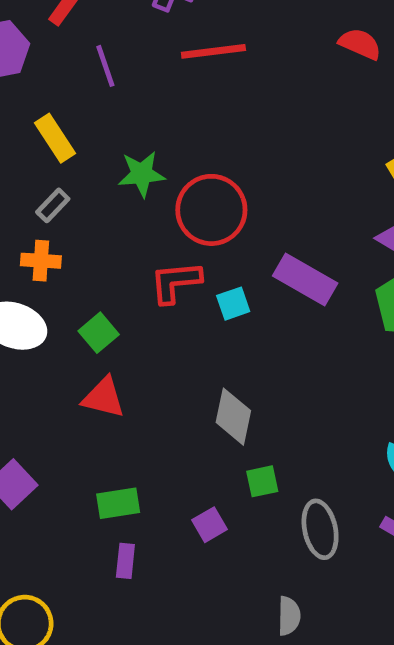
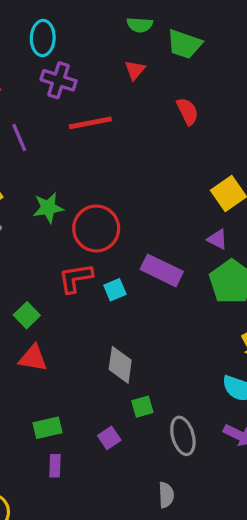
red semicircle: (360, 44) -> (188, 111), turned 44

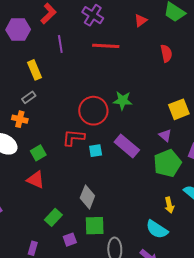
green star: (48, 208) -> (123, 101), moved
green square: (142, 407) -> (95, 226), size x1.5
green rectangle: (48, 428) -> (53, 217), moved, turned -48

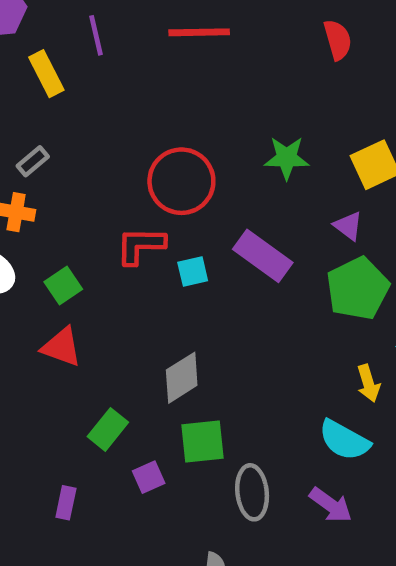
yellow rectangle: (34, 70) -> (46, 74), moved
green star: (123, 101) -> (287, 158), moved
gray diamond: (87, 197) -> (182, 378), turned 40

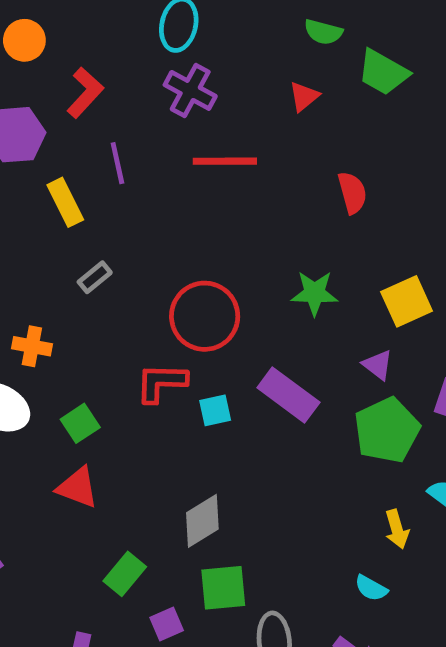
red semicircle: (338, 40) -> (352, 193), moved
gray rectangle: (33, 161) -> (95, 277), moved
cyan semicircle: (344, 440) -> (371, 588), size x0.6

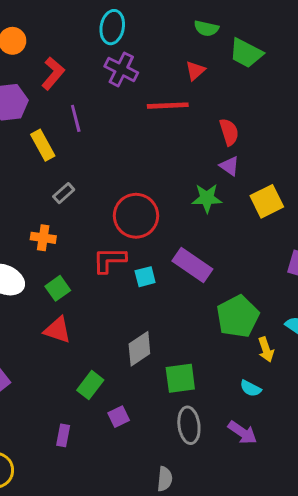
red line: (225, 161) -> (168, 106), moved
orange cross: (32, 346) -> (43, 238), moved
purple triangle: (378, 365) -> (229, 166), moved
green pentagon: (387, 430) -> (238, 316), moved
green square: (223, 588) -> (180, 378), moved

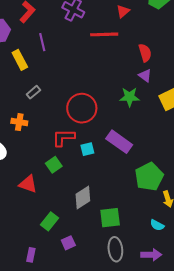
green square: (58, 288) -> (54, 165), moved
purple arrow: (242, 433) -> (151, 255), turned -36

